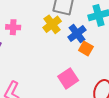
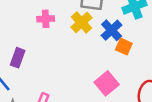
pink cross: (13, 27) -> (46, 19), moved

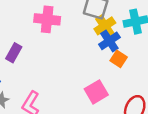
pink cross: (46, 19) -> (47, 19), size x1.5
yellow cross: (82, 22) -> (105, 26), moved

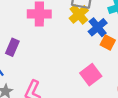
yellow cross: (105, 26) -> (79, 14), moved

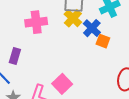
pink square: (91, 75) -> (62, 84), moved

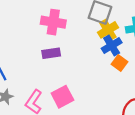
yellow cross: (73, 18) -> (108, 30), moved
purple rectangle: (15, 56) -> (51, 53), moved, turned 49

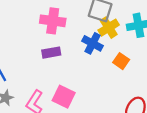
blue cross: (112, 46) -> (93, 43), moved, turned -30
pink square: (62, 97) -> (64, 97), turned -35

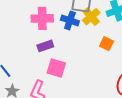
blue cross: (93, 43) -> (70, 20), moved
pink square: (64, 97) -> (56, 68), moved

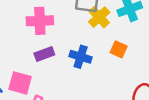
blue cross: (70, 20) -> (81, 57), moved
pink square: (56, 68) -> (20, 83), moved

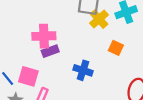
pink cross: (40, 21) -> (44, 36), moved
blue cross: (81, 57) -> (83, 70), moved

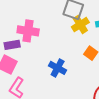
purple rectangle: (50, 51) -> (12, 45), moved

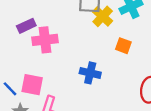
purple rectangle: (12, 45) -> (26, 26), moved

